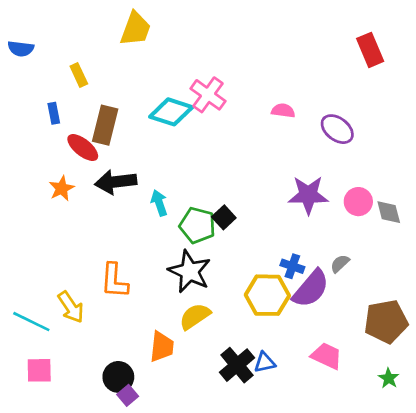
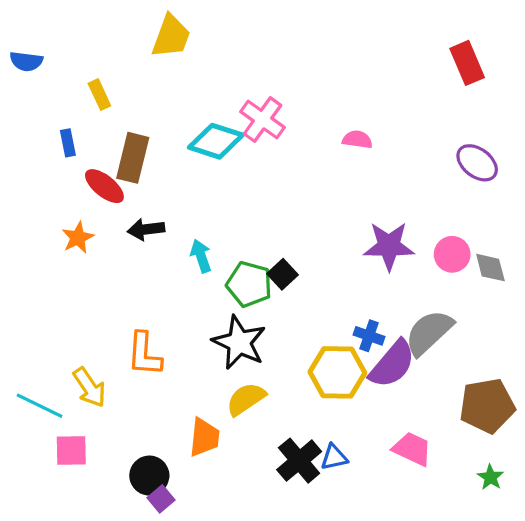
purple ellipse: (337, 129) -> (477, 163), moved
black arrow: (116, 182) -> (146, 229), size x0.7
gray semicircle: (340, 264) -> (429, 332), size x2.0
pink square: (39, 370) -> (71, 451), moved

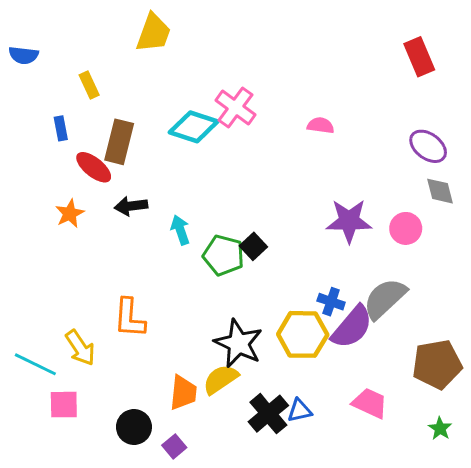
gray diamond: (490, 268) -> (440, 191), moved
black star: (239, 342) -> (238, 343), moved
yellow semicircle: (246, 399) -> (221, 379), moved
purple square: (161, 499) -> (174, 446), moved

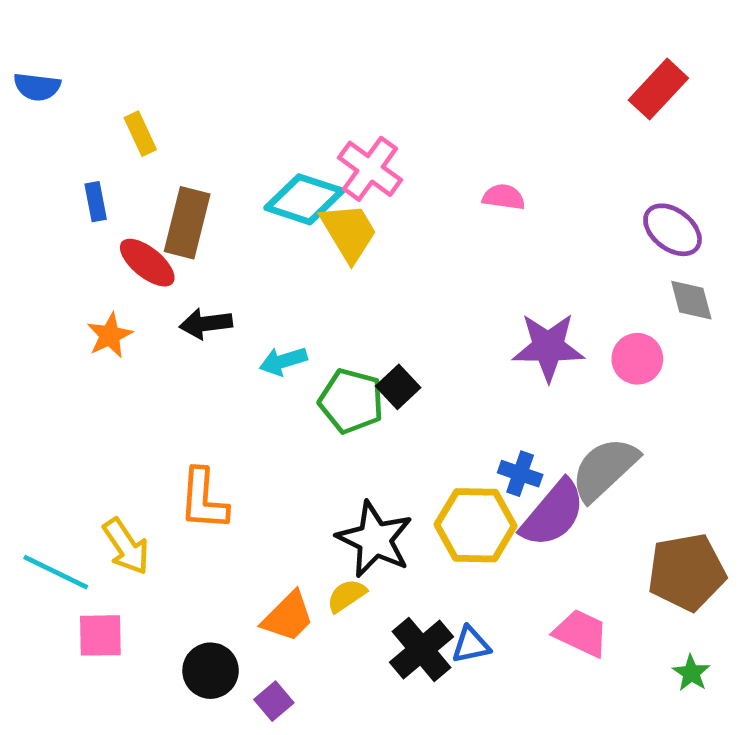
yellow trapezoid: (153, 33) -> (349, 232), moved, turned -51
red rectangle: (419, 57) -> (658, 89), turned 66
cyan arrow: (180, 230) -> (283, 361), turned -88
yellow semicircle: (221, 379) -> (347, 596), size x0.7
orange trapezoid: (183, 393) -> (288, 617), turned 39

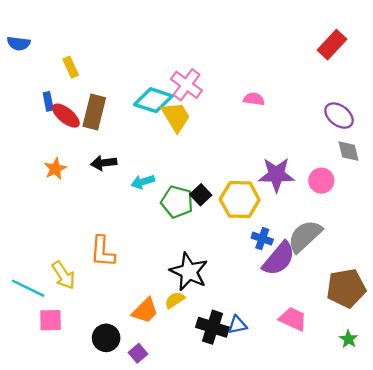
red ellipse: (147, 263) -> (66, 116), moved
yellow hexagon: (476, 525) -> (240, 200), moved
black cross: (422, 650) -> (213, 327), turned -32

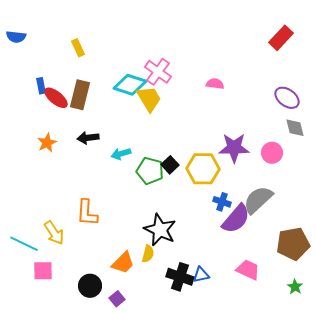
yellow rectangle: (71, 67) -> (78, 48), moved
yellow semicircle: (175, 300) -> (148, 254), turned 138

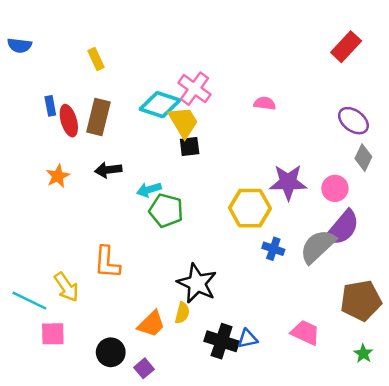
red ellipse: (56, 98) -> (69, 121), turned 35
gray diamond: (295, 128) -> (363, 158), turned 40
black square: (170, 165) -> (190, 147), moved, turned 36
green pentagon: (150, 171) -> (166, 211), moved
purple semicircle: (236, 219) -> (342, 228), moved

